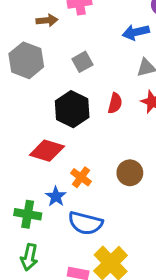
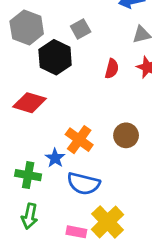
black hexagon: (72, 109) -> (55, 57), moved
red diamond: (47, 151) -> (30, 103), moved
orange cross: (81, 177) -> (79, 140), size x1.4

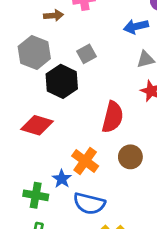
red semicircle: (112, 69) -> (113, 117), moved, size x1.6

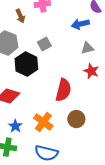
brown arrow: (54, 15) -> (20, 16), turned 72
blue star: (62, 179) -> (15, 126), moved

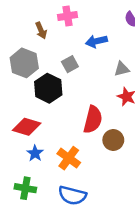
blue arrow: (80, 24) -> (96, 41), moved
brown circle: (76, 119) -> (113, 140), moved
blue star: (15, 126) -> (35, 153), moved

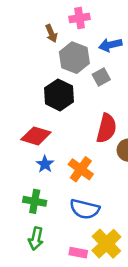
gray hexagon: (24, 63) -> (74, 58), moved
gray square: (70, 64) -> (101, 77), moved

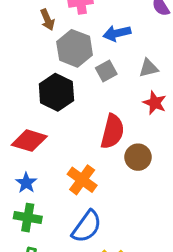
blue star: (45, 164) -> (26, 183), moved
blue semicircle: (85, 209) -> (87, 227), turned -68

